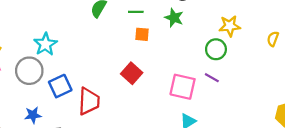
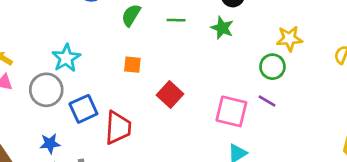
orange square: (142, 34) -> (132, 65), moved

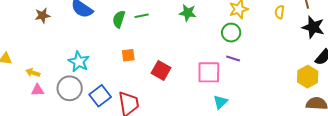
green line: (176, 20) -> (142, 16), moved

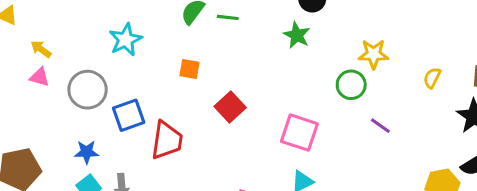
purple line: (233, 59) -> (380, 126), moved
cyan star: (79, 62) -> (126, 40), moved

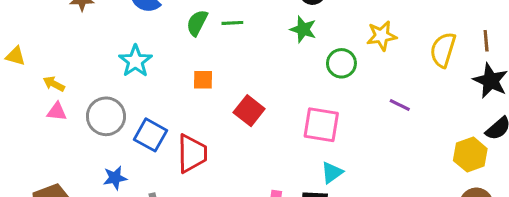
yellow semicircle: (432, 78) -> (443, 50), size x1.6
green circle: (351, 85) -> (341, 63), moved
blue square: (129, 115) -> (151, 135), turned -32

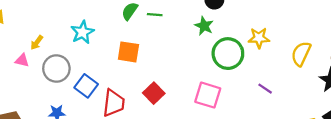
green circle: (341, 63) -> (228, 54), size x1.5
orange square: (203, 80) -> (128, 52), size x1.5
yellow arrow: (54, 84) -> (37, 43), moved, turned -88
red square: (249, 111) -> (154, 93), moved

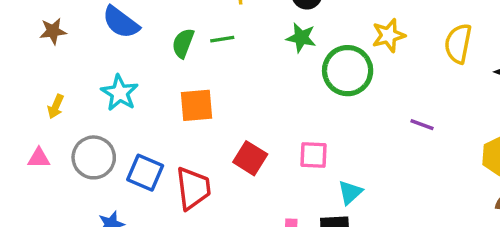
yellow arrow: (37, 43) -> (56, 106), moved
purple line: (265, 89) -> (422, 125), moved
pink square: (208, 95) -> (313, 155), moved, size x0.7

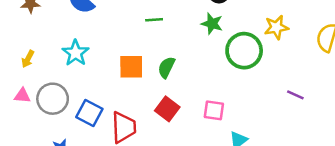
green semicircle: (183, 43) -> (166, 67), moved
pink triangle: (39, 158) -> (22, 96), moved

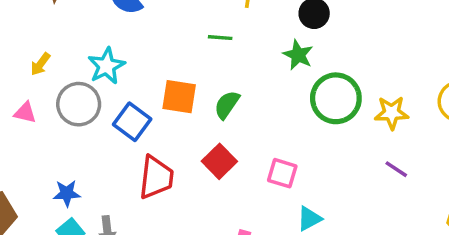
yellow star: (276, 27) -> (392, 113), moved
gray circle: (53, 99) -> (79, 104), moved
blue square: (89, 113) -> (132, 122), moved

